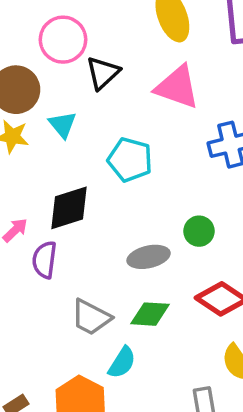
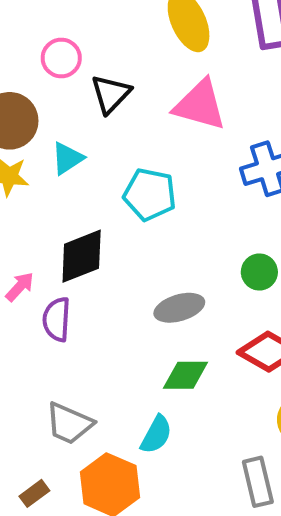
pink circle: (63, 40) -> (61, 58), size x0.7
cyan triangle: (63, 125) -> (67, 158), turned 40
green circle: (199, 231) -> (259, 272), moved
gray trapezoid: (91, 317) -> (69, 423), moved

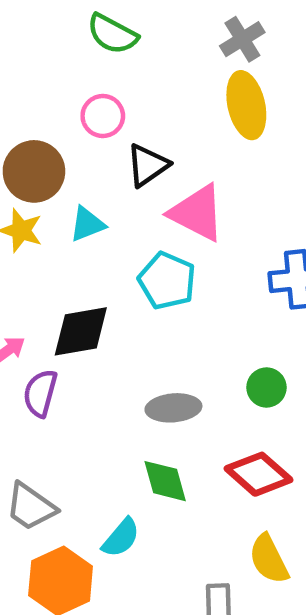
pink triangle: (200, 105) -> (197, 213), moved
green diamond: (185, 375) -> (165, 481), turned 63

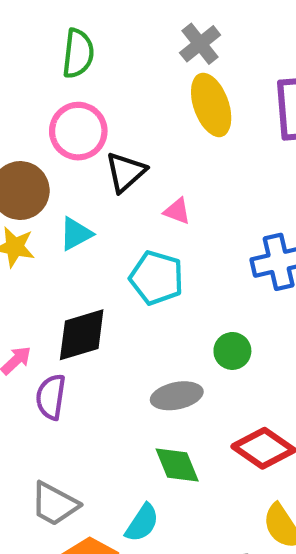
green semicircle: (112, 34) -> (78, 53), turned -105
pink circle: (103, 116) -> (78, 131), size x1.4
pink triangle: (197, 213) -> (177, 211), size x0.5
green circle: (267, 387) -> (232, 351), moved

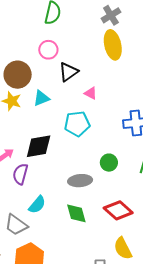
pink circle: (78, 131) -> (48, 50), size x0.7
cyan pentagon: (157, 278) -> (77, 124), turned -30
cyan semicircle: (142, 523) -> (37, 205), moved

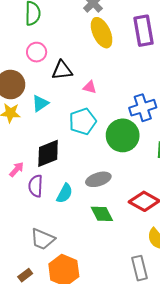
black triangle: (68, 72) -> (62, 70), turned 40
green circle: (109, 163) -> (123, 135), moved, size x1.8
cyan semicircle: (37, 205) -> (65, 193), moved

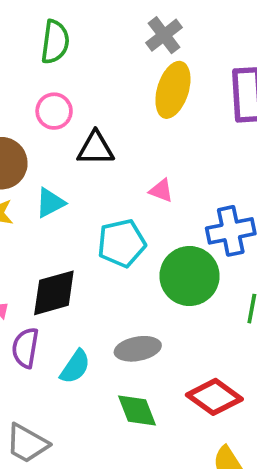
yellow ellipse: (102, 33) -> (173, 90), turned 36
pink triangle: (90, 87) -> (161, 191), moved

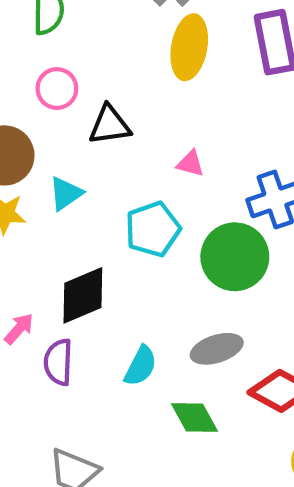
gray ellipse: (138, 349) -> (217, 349), moved
cyan semicircle: (75, 367) -> (141, 366), moved

